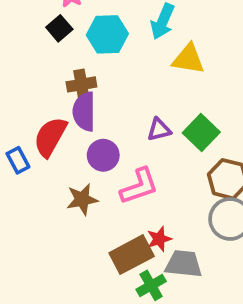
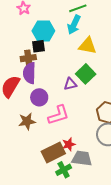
black square: (59, 28) -> (38, 46), moved, turned 32
green square: (201, 132) -> (86, 74), moved

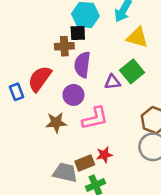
purple semicircle: (29, 73) -> (82, 65), moved
brown rectangle: (53, 153) -> (85, 163), size x0.7
gray trapezoid: (82, 158) -> (65, 172), moved

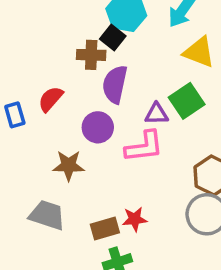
black square: (78, 33) -> (113, 37), turned 35
red semicircle: (40, 79) -> (51, 99), size x0.7
pink L-shape: (95, 118) -> (144, 147), moved
gray trapezoid: (65, 172) -> (47, 215), moved

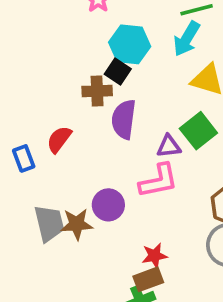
purple circle: (98, 127) -> (108, 205), moved
brown star: (69, 165) -> (77, 224), moved
gray trapezoid: (47, 215) -> (49, 223), moved, turned 63
brown rectangle: (105, 228) -> (148, 279), moved

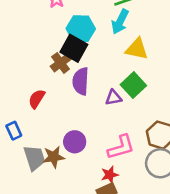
black square: (118, 72) -> (74, 48), size x1.5
brown cross: (97, 91) -> (61, 63), turned -30
blue rectangle: (24, 158) -> (14, 131), moved
pink L-shape: (159, 181) -> (121, 147), moved

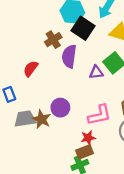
black square: (74, 48) -> (83, 28), moved
brown star: (54, 157) -> (42, 119), turned 30
gray trapezoid: (34, 158) -> (25, 119), turned -85

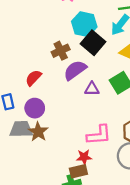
purple semicircle: (69, 56) -> (75, 70), turned 40
purple triangle: (96, 72) -> (92, 89), moved
purple circle: (60, 108) -> (35, 108), moved

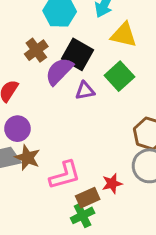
black square: (93, 43) -> (78, 54), moved
pink L-shape: (99, 135) -> (65, 175), moved
red star: (84, 157) -> (112, 183), moved

